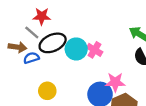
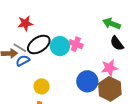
gray line: (32, 33) -> (20, 48), moved
pink star: (115, 82) -> (109, 68), moved

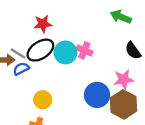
red star: (25, 23) -> (43, 24), moved
green arrow: (112, 24) -> (121, 17), moved

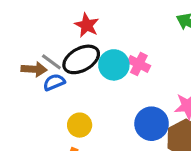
red star: (43, 24) -> (87, 25), turned 30

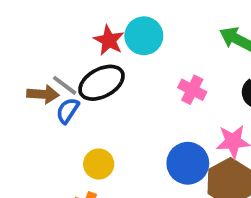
pink cross: (139, 64) -> (192, 90), moved
cyan circle: (114, 65) -> (144, 36), moved
blue semicircle: (54, 82) -> (68, 111), turned -35

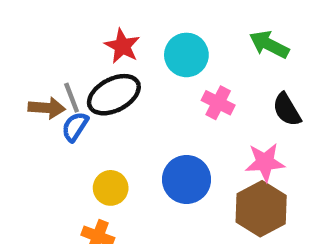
cyan circle: (144, 36) -> (186, 55), moved
gray line: (65, 85) -> (72, 98), turned 32
blue circle: (188, 163) -> (187, 179), moved

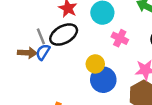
brown arrow: (47, 108) -> (27, 53), moved
yellow circle: (111, 188) -> (95, 64), moved

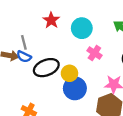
black ellipse: (64, 35) -> (46, 68), moved
blue semicircle: (43, 52) -> (24, 57), turned -104

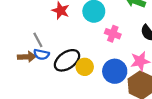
yellow circle: (69, 73) -> (85, 67), moved
blue circle: (75, 88) -> (115, 71), moved

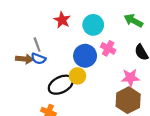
black ellipse: (67, 60) -> (61, 85), moved
blue circle: (115, 71) -> (85, 56), moved

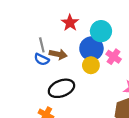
blue circle: (85, 56) -> (91, 49), moved
brown arrow: (24, 59) -> (58, 54), moved
yellow circle: (77, 76) -> (91, 65), moved

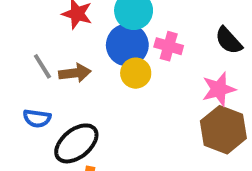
blue semicircle: (42, 59) -> (37, 118), moved
black ellipse: (61, 88) -> (76, 143), moved

